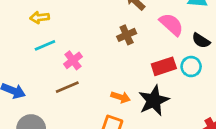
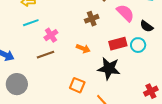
orange arrow: (121, 97) -> (83, 49), moved
black star: (154, 101) -> (109, 68), turned 30

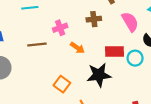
pink cross: (51, 35) -> (60, 28), moved
black star: (109, 68) -> (99, 75), turned -30

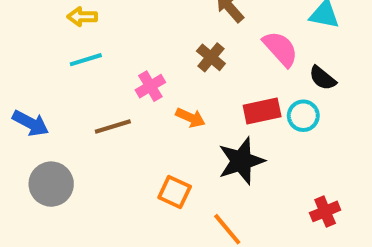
brown cross: (94, 19) -> (211, 57), turned -32

